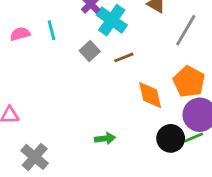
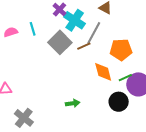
gray line: (186, 30) -> (94, 33), moved
gray square: (90, 51) -> (60, 42), size x1.6
orange pentagon: (189, 82) -> (121, 50), moved, turned -30
green line: (194, 137) -> (125, 78), moved

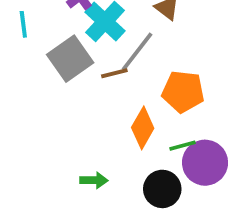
orange diamond: (103, 72) -> (143, 128), turned 35
green arrow: (73, 103) -> (94, 180), moved

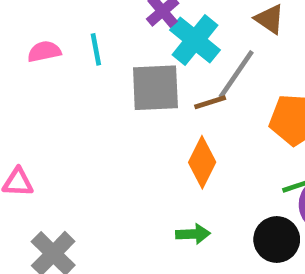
gray square: (70, 59) -> (155, 88), turned 36
orange diamond: (143, 128) -> (202, 162), moved

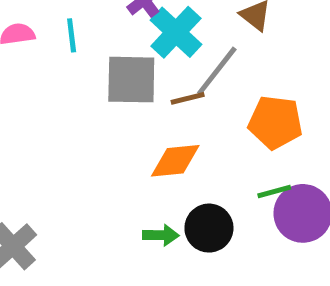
orange diamond: (202, 162) -> (175, 161), turned 54
black circle: (277, 240) -> (209, 228), moved

